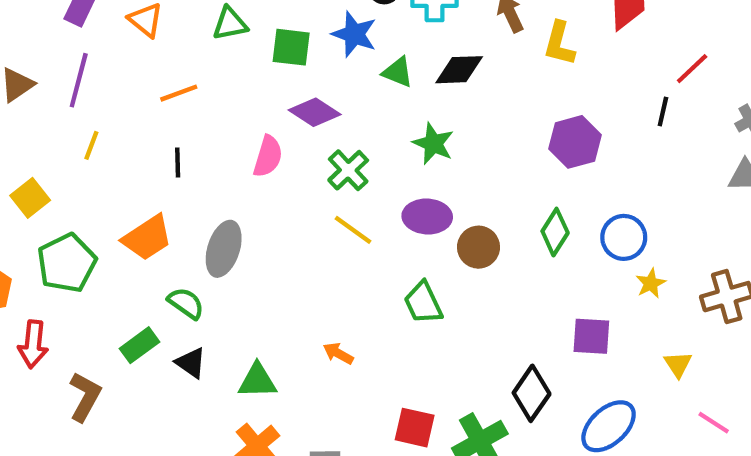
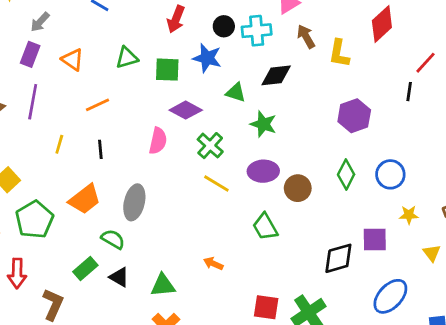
green triangle: (398, 72) -> (236, 92), moved
yellow line: (91, 145) -> (59, 144), moved
yellow star: (651, 283) -> (409, 215), moved, turned 30
black diamond: (532, 393) -> (338, 258), moved, turned 44

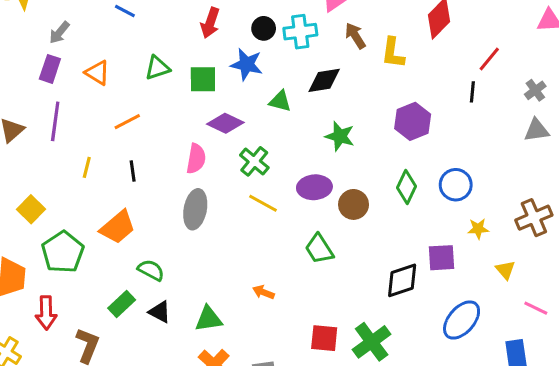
green star: (263, 124) -> (340, 136), moved
gray ellipse: (134, 202) -> (195, 209), moved

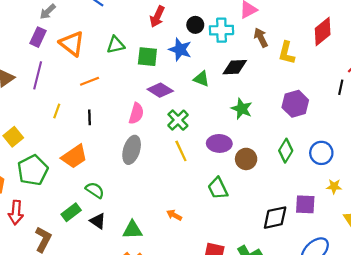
orange triangle: (97, 73) -> (72, 44), size x1.4
yellow line: (263, 203) -> (181, 151), turned 30

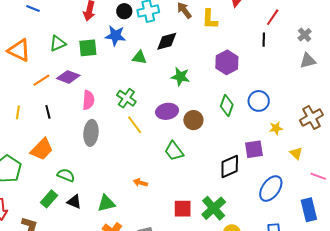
purple diamond: (160, 90) -> (68, 77), moved

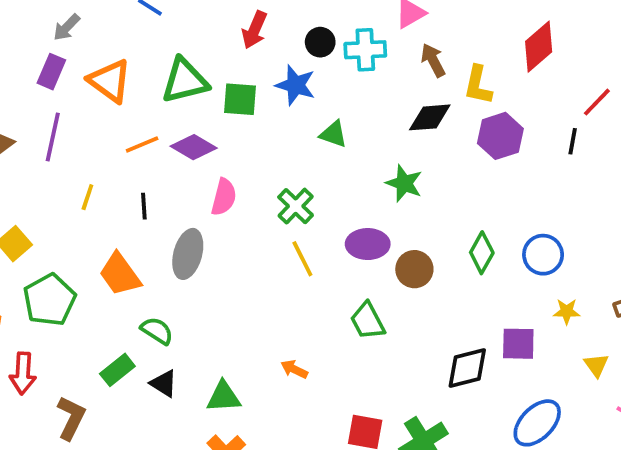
black diamond: (167, 41) -> (430, 117), moved
green triangle: (58, 43) -> (185, 81), size x1.5
purple hexagon: (227, 62) -> (500, 136), moved
gray ellipse: (91, 133) -> (188, 254), moved
orange trapezoid: (42, 149) -> (120, 274), turned 90

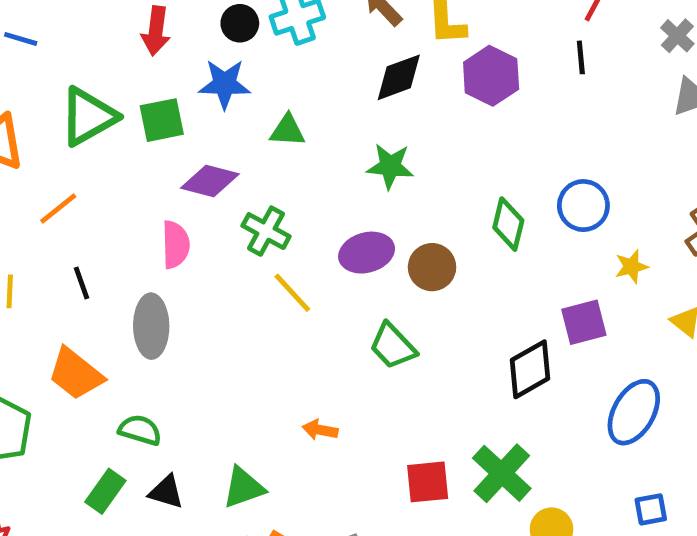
purple diamond: (194, 147) -> (210, 181), moved

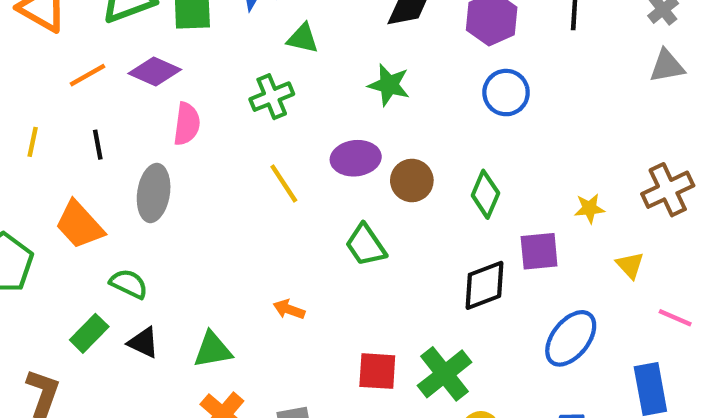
purple diamond: (210, 181) -> (155, 72), moved
blue circle: (583, 206) -> (506, 93), moved
green diamond: (508, 224) -> (485, 194), moved
green cross: (266, 231) -> (272, 97), moved, turned 30

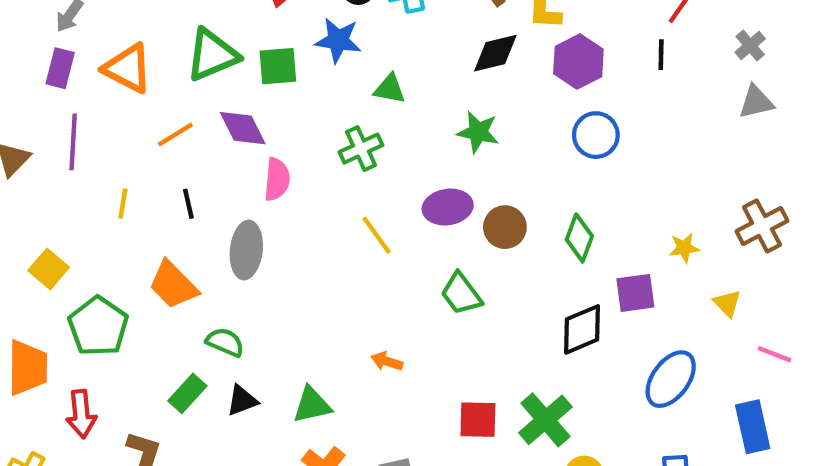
purple diamond: (155, 72) -> (243, 128), turned 42
black triangle: (143, 343) -> (242, 400), turned -44

